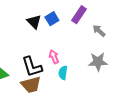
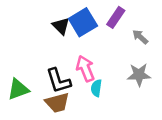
blue square: (52, 19) -> (83, 22), size x1.6
pink arrow: (54, 57) -> (85, 69), size x1.5

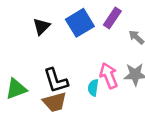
black triangle: (61, 26) -> (41, 26), moved, turned 30
pink arrow: (85, 69) -> (109, 76), moved

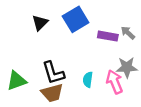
purple rectangle: (112, 18) -> (108, 36), moved, turned 66
pink arrow: (109, 76) -> (115, 82), moved

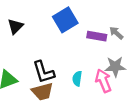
black triangle: (40, 23) -> (15, 26), moved

